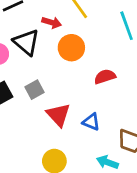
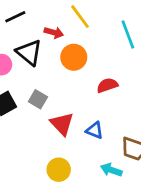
gray square: (35, 90) -> (38, 99), turned -30

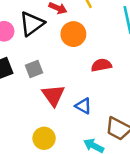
black triangle: (29, 53) -> (32, 24), turned 36
gray square: (38, 99) -> (34, 69), turned 30

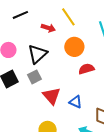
black triangle: (32, 24) -> (37, 54), moved
orange circle: (73, 34) -> (74, 47), moved

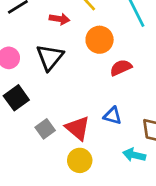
gray square: (34, 77) -> (45, 129), moved
red triangle: (51, 96) -> (78, 128), moved

